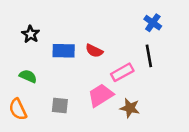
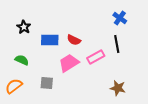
pink trapezoid: (101, 95) -> (69, 63), moved
brown star: (130, 108) -> (118, 88), moved
orange semicircle: (18, 109) -> (14, 86), turned 78

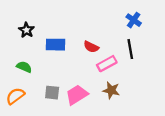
red semicircle: (74, 40) -> (91, 47), moved
pink trapezoid: (69, 63) -> (77, 95), moved
brown star: (118, 88) -> (111, 90), moved

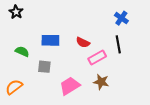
black star: (26, 30) -> (16, 12), moved
green semicircle: (24, 67) -> (22, 51), moved
gray square: (52, 93) -> (44, 67), moved

